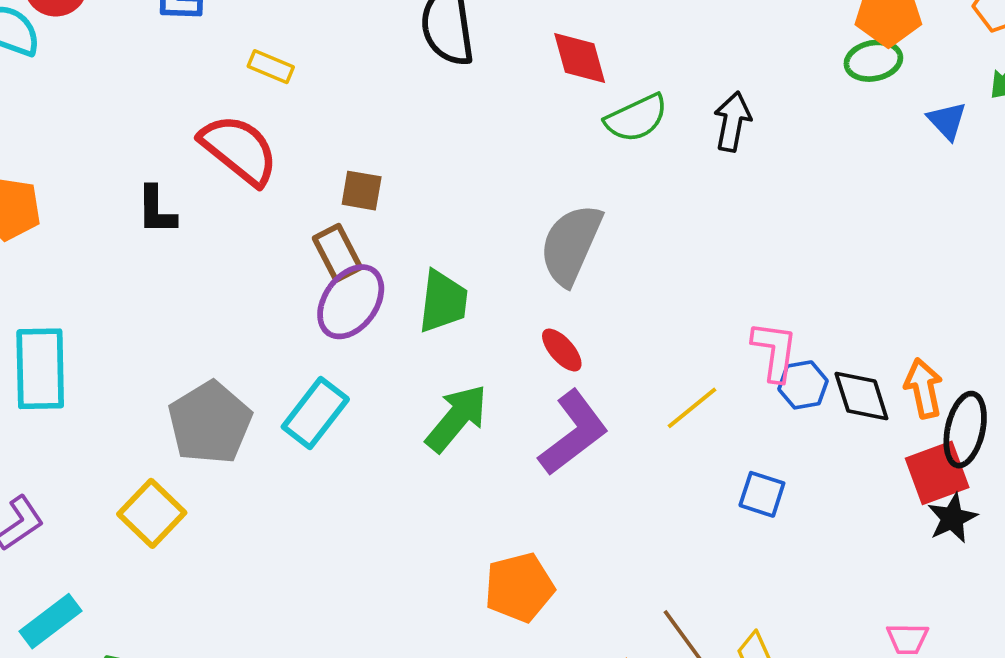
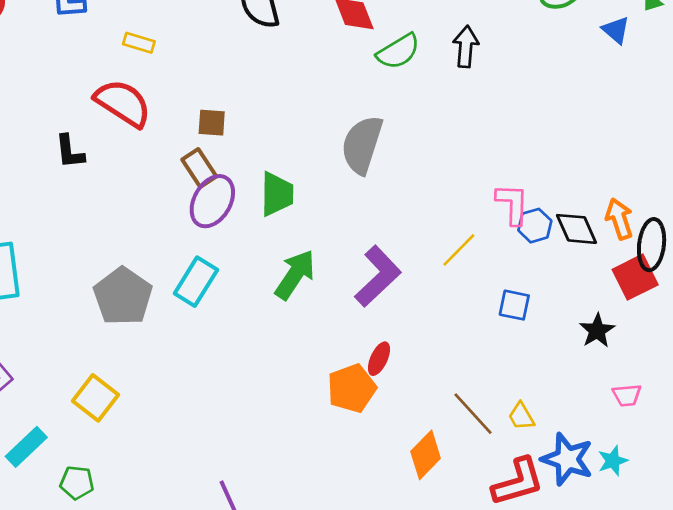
red ellipse: (562, 350) -> (379, 359), moved, turned 72
yellow square: (152, 513) -> (95, 398), moved
black star: (952, 518) -> (597, 331), moved

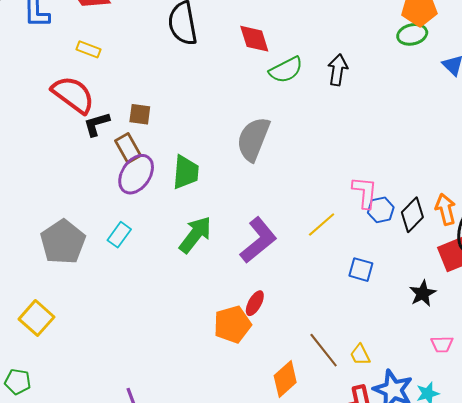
black L-shape: (70, 152) -> (97, 124), moved, turned 76
black diamond: (576, 229) -> (412, 215), turned 64
cyan rectangle: (196, 282) -> (119, 235), size x0.7

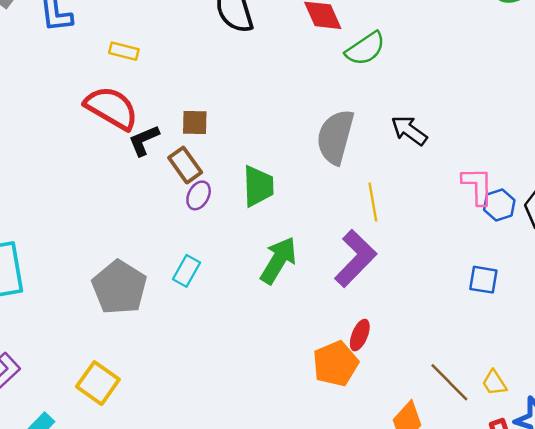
black arrow: (338, 70) -> (409, 130), moved, turned -56
purple ellipse: (136, 174) -> (199, 195), size x0.6
yellow line: (322, 224) -> (373, 202), moved, turned -52

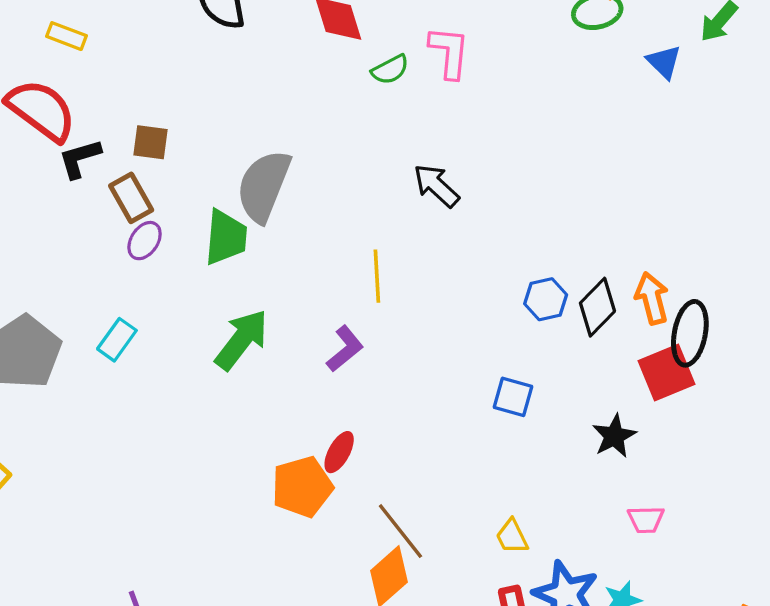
green semicircle: (365, 49) -> (390, 70), size x0.7
gray semicircle: (335, 137) -> (264, 186), moved
pink L-shape: (478, 186) -> (449, 52), moved
purple L-shape: (355, 258) -> (345, 349), size x0.6
brown line: (449, 382) -> (400, 531), moved

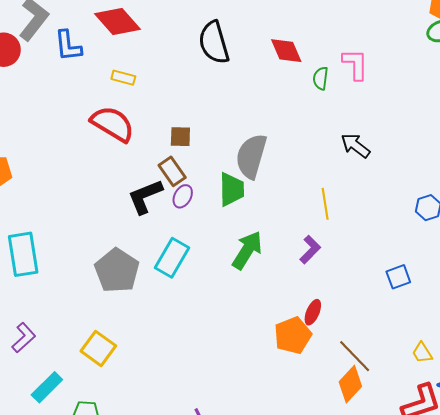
green semicircle: (390, 70) -> (321, 78), turned 130
black L-shape: (80, 158) -> (145, 197), moved, size x1.4
cyan rectangle: (117, 340) -> (172, 258), size x1.5
blue square: (513, 397) -> (398, 277), moved, turned -30

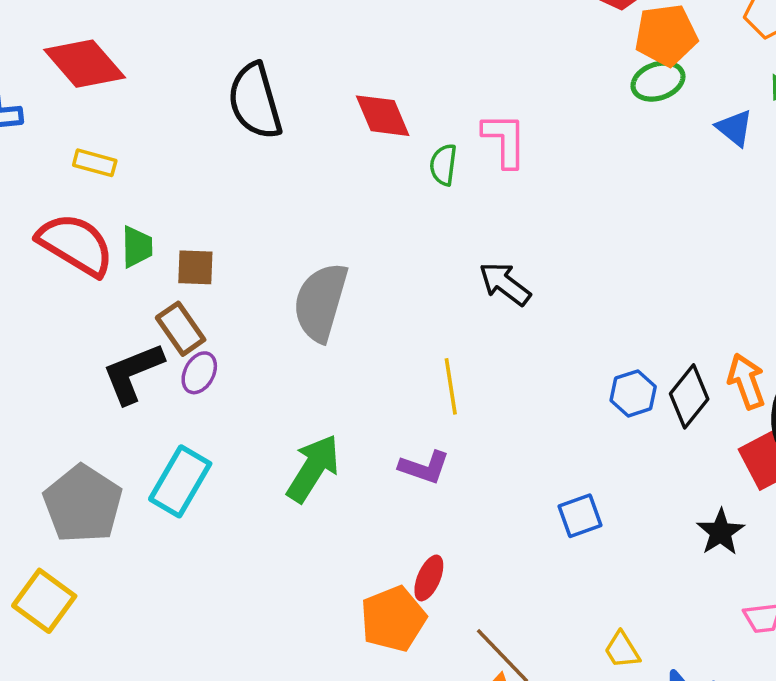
green trapezoid: (232, 189) -> (137, 247), moved, size x0.7
purple L-shape: (310, 250) -> (424, 467), turned 64
yellow square: (98, 348) -> (44, 601), moved

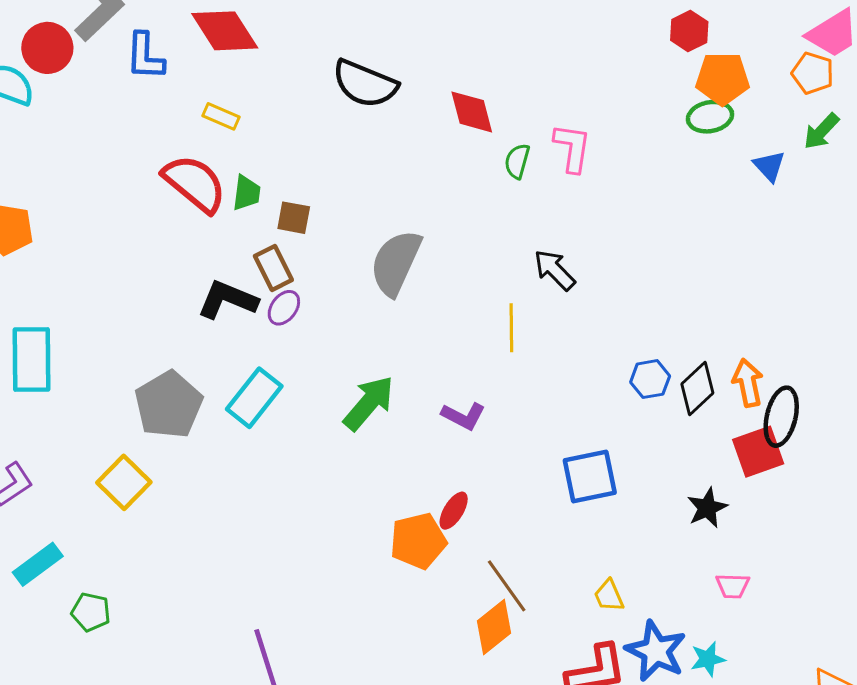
black semicircle: (255, 101) -> (365, 84), turned -60
black L-shape: (133, 373) -> (227, 300), turned 36
yellow line: (451, 386) -> (511, 328), moved
blue square: (580, 516) -> (590, 476), size x1.5

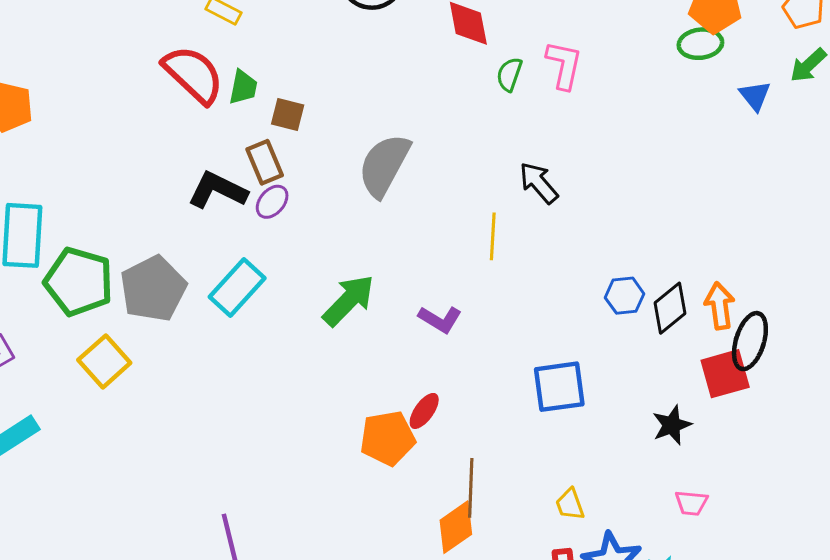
brown line: (507, 586) -> (471, 488), turned 34
green pentagon: (91, 612) -> (79, 282), moved, size x1.8

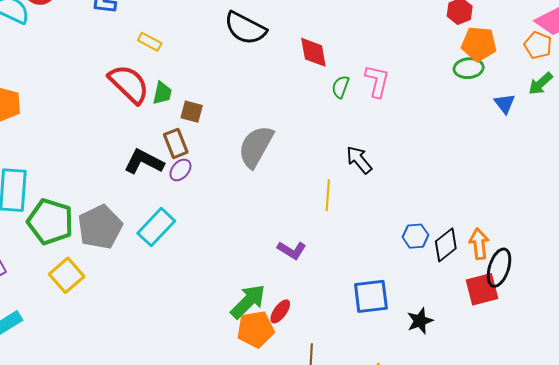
green arrow: (349, 300) -> (248, 301), moved
black star: (672, 425) -> (420, 321), moved

